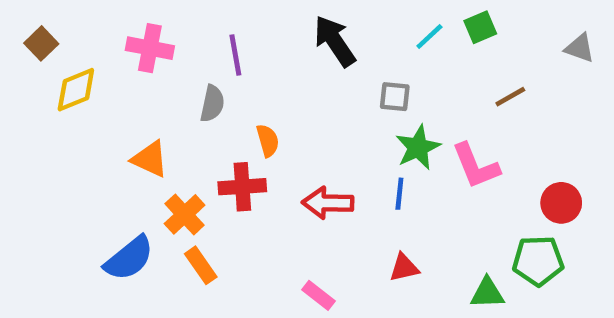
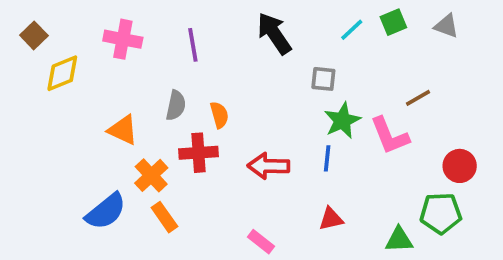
gray triangle: (580, 48) -> (446, 26), moved
brown line: (510, 97) -> (418, 98), moved
gray semicircle: (212, 104) -> (176, 105), moved

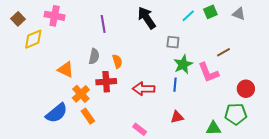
pink cross: (123, 39) -> (55, 16), moved

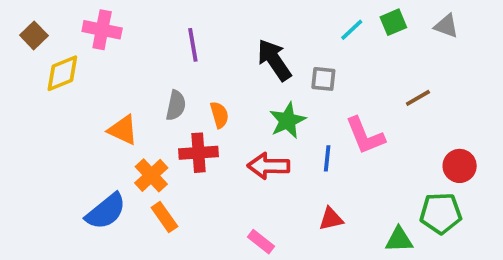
black arrow: (147, 18) -> (274, 60), moved
green star: (183, 64) -> (287, 121), moved
pink L-shape: (208, 73) -> (365, 136), moved

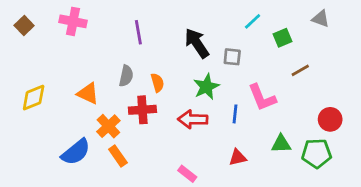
green square: (393, 22) -> (283, 38), moved
yellow diamond: (62, 73) -> (34, 98), moved
green triangle: (399, 240) -> (281, 144), moved

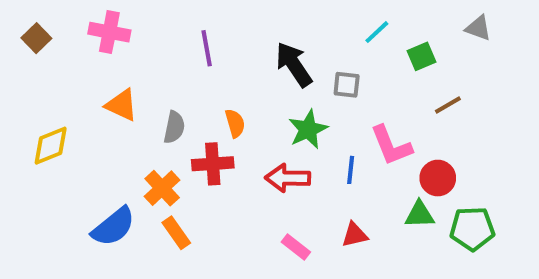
gray semicircle: (126, 76) -> (174, 127), moved
orange triangle: (88, 94) -> (122, 105), moved
red circle: (330, 119) -> (438, 178), moved
pink rectangle: (187, 174) -> (296, 247), moved

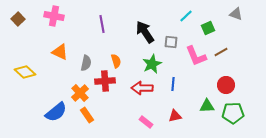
yellow diamond: (51, 146) -> (25, 72), turned 65
pink L-shape: (391, 146) -> (196, 56), moved
red circle: (438, 178) -> (226, 85), moved

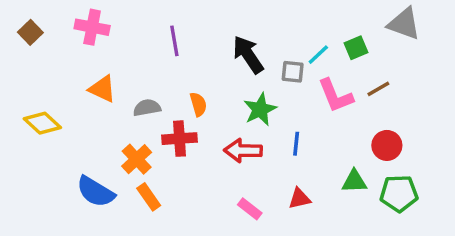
gray triangle: (236, 14) -> (404, 24), size x1.5
cyan line: (186, 16) -> (318, 55), moved
gray semicircle: (86, 63) -> (147, 108), turned -112
blue semicircle: (56, 112) -> (96, 192), turned 70

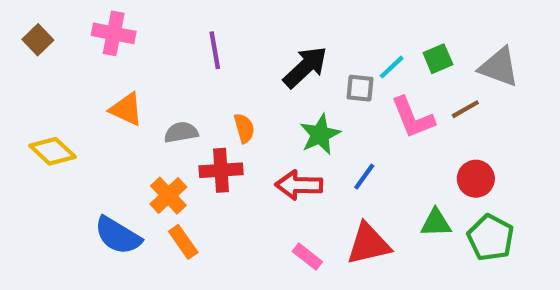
gray triangle: (404, 24) -> (499, 67), moved
black arrow: (248, 55) -> (305, 67), turned 81
blue line: (296, 144) -> (364, 177), turned 30
green pentagon: (399, 193) -> (491, 238), turned 30
red triangle: (299, 199) -> (368, 244), size x1.6

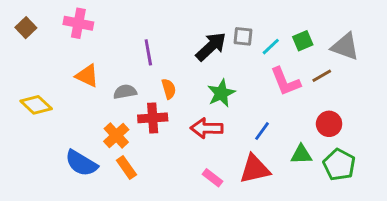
purple line: (215, 50) -> (148, 52), moved
gray square: (360, 88) -> (243, 36), moved
blue line: (364, 177) -> (262, 131), moved

